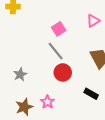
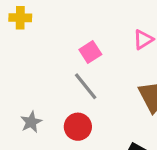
red circle: (63, 72) -> (78, 127), moved

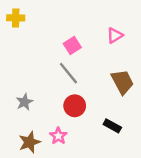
red circle: (78, 127) -> (75, 106), moved

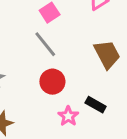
pink star: (58, 136) -> (68, 116), moved

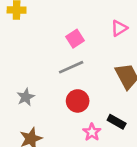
gray line: (45, 44) -> (71, 67), turned -75

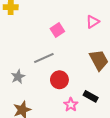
gray line: (71, 67) -> (44, 58), moved

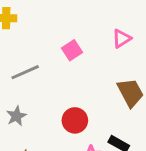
gray line: (44, 58) -> (25, 72), moved

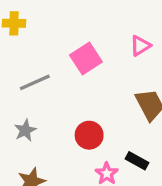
pink square: (72, 50) -> (86, 58), size x1.4

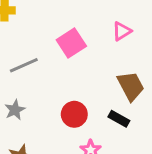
black rectangle: (137, 161) -> (119, 119), moved

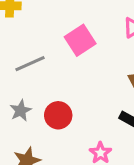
red circle: (74, 114) -> (58, 115), moved

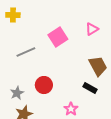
gray star: (21, 111) -> (17, 93), moved

